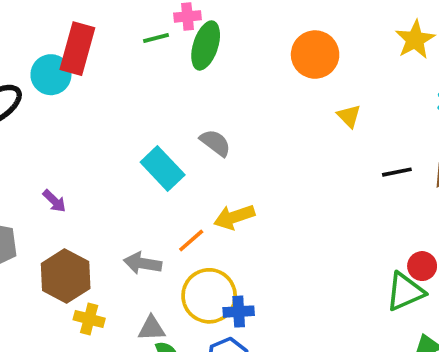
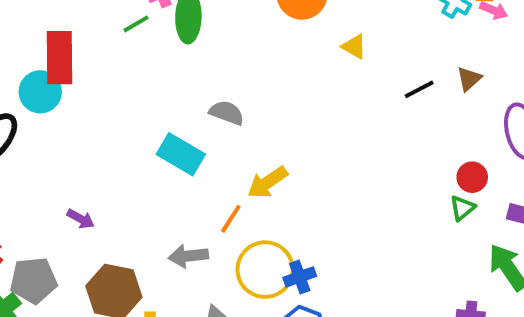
green triangle: (405, 292) -> (462, 208), size x0.6

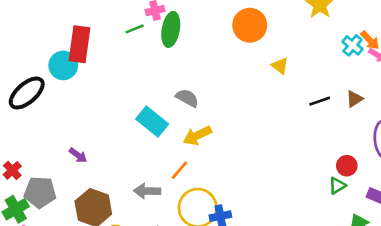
yellow arrow: (267, 182) -> (197, 136), moved

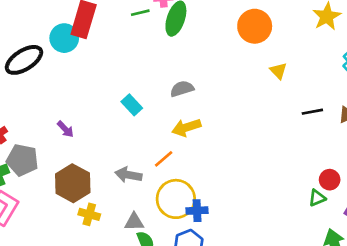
gray semicircle: (187, 98) -> (182, 89), turned -55
cyan rectangle: (152, 122) -> (132, 105), moved, size x0.7

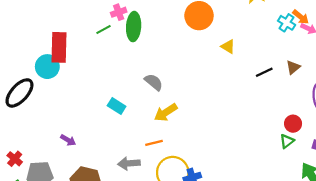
gray semicircle: (182, 89) -> (154, 82), turned 72
orange line: (164, 159) -> (154, 143), turned 42

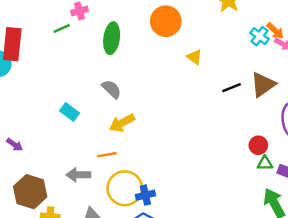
green ellipse: (134, 27) -> (112, 38), moved
brown triangle: (293, 67) -> (263, 84), size x1.6
green triangle: (287, 141) -> (265, 163), moved, turned 32

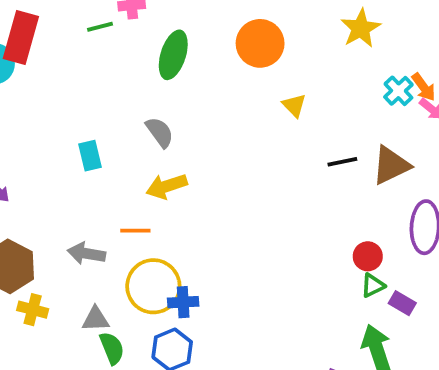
cyan rectangle: (70, 112) -> (90, 156), turned 30
green triangle: (265, 163) -> (373, 285), turned -35

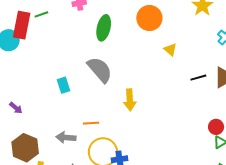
green line: (100, 27) -> (41, 14), moved
gray semicircle: (160, 132) -> (100, 70), size x1.6
yellow arrow: (167, 186) -> (130, 100), moved, turned -70

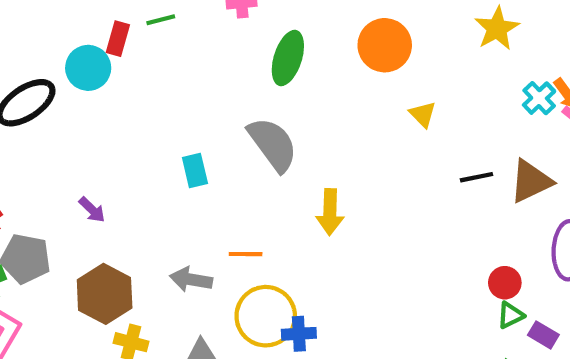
red rectangle: (22, 25) -> (118, 39), size x0.6

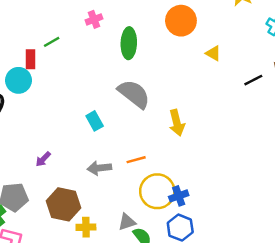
purple arrow: (92, 210) -> (43, 159), turned 105
gray arrow: (191, 280) -> (99, 168), moved

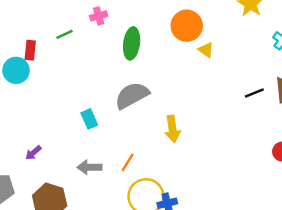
green line: (52, 42) -> (64, 34), moved
yellow triangle: (213, 53) -> (206, 50), moved
gray semicircle: (134, 94) -> (132, 95), turned -72
orange line: (136, 160) -> (128, 162), turned -48

